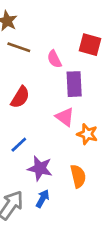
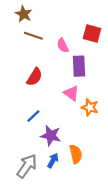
orange semicircle: (78, 176) -> (76, 154), moved

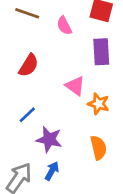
purple rectangle: (79, 66) -> (101, 52), moved
orange semicircle: (76, 154) -> (99, 148), moved

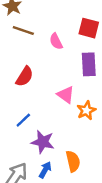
orange star: (99, 104) -> (86, 110), turned 30
orange semicircle: (99, 148) -> (73, 161), moved

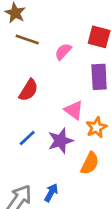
pink semicircle: (56, 41) -> (63, 52), turned 70
purple star: (43, 142) -> (60, 141), moved, turned -30
orange semicircle: (73, 161) -> (90, 163), moved, turned 40

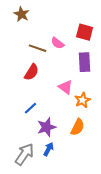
brown line: (27, 40) -> (38, 48), moved
pink semicircle: (63, 52) -> (58, 43), turned -96
purple star: (60, 141) -> (47, 127), moved

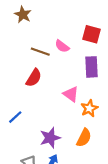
blue line: (31, 108) -> (15, 117), moved

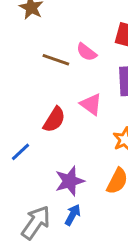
red semicircle: (34, 78) -> (54, 120), moved
pink triangle: (71, 94) -> (91, 104), moved

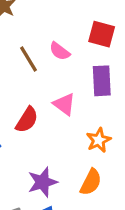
brown line: (56, 60) -> (28, 59), turned 40

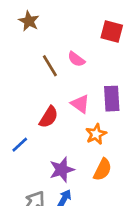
red square: (102, 34) -> (112, 32), moved
purple rectangle: (102, 81) -> (112, 99), moved
orange star: (99, 140) -> (96, 134), moved

